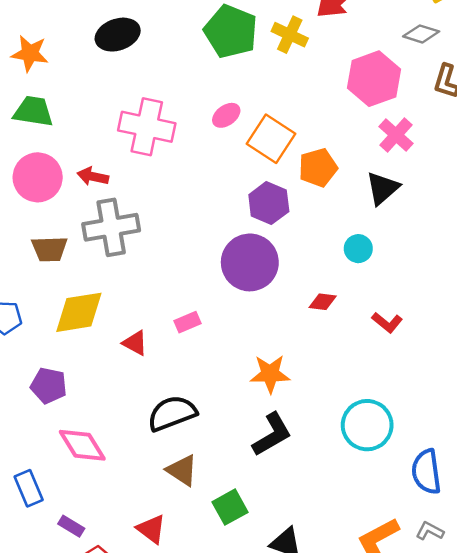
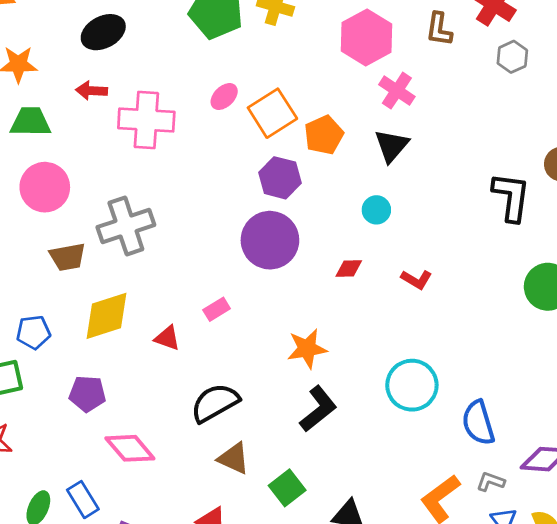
orange square: (271, 139) -> (272, 113), turned 33
red arrow: (93, 176) -> (92, 91), moved

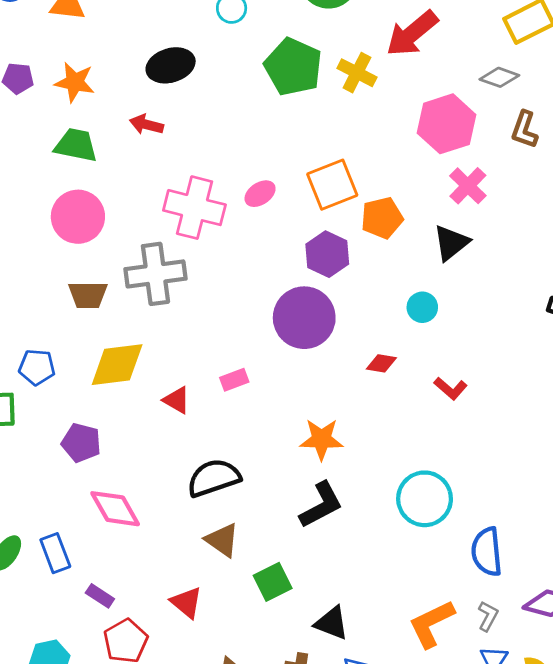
pink ellipse: (224, 97) -> (260, 194), moved
pink cross: (146, 120) -> (194, 208), moved
gray L-shape: (491, 482) -> (488, 616), turned 88

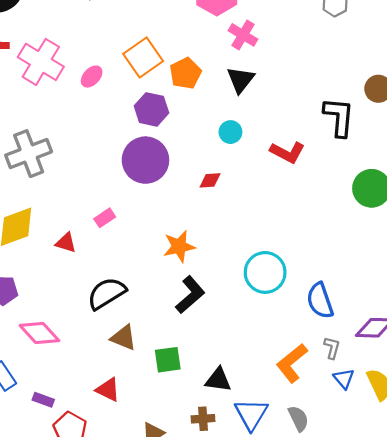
pink cross: (194, 208) -> (41, 62), moved, turned 30
red L-shape: (450, 388) -> (287, 152), moved, size x1.4
green square: (273, 582) -> (168, 360), turned 32

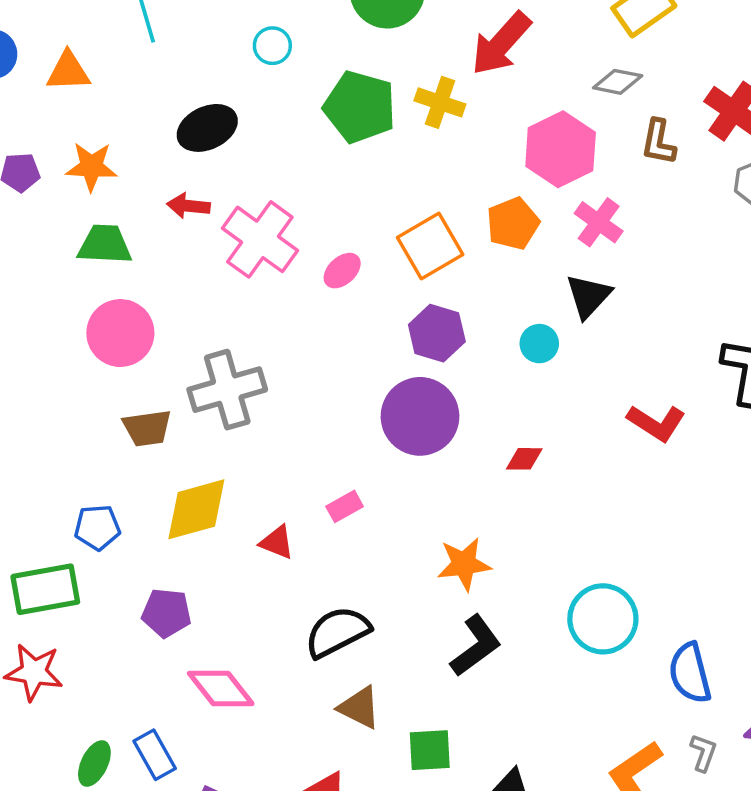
orange pentagon: (185, 73) -> (513, 223), moved
cyan circle: (230, 132) -> (539, 344), moved

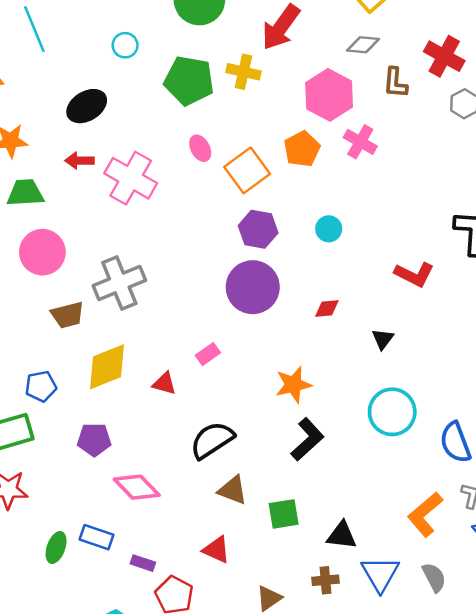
pink ellipse: (342, 271) -> (200, 148), moved, turned -70
black triangle: (588, 296) -> (383, 339), moved, size x0.7
blue rectangle: (155, 755) -> (97, 537), turned -36

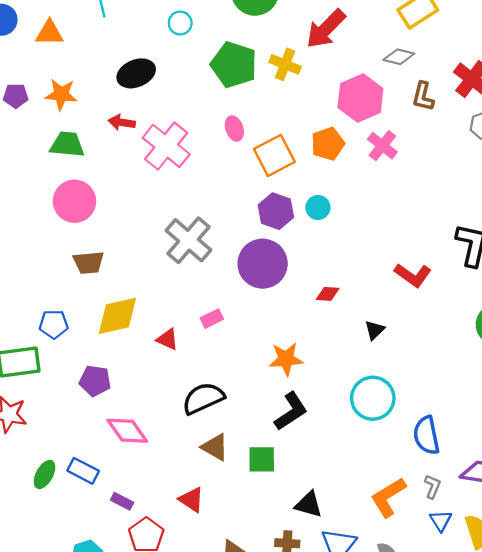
cyan circle: (329, 229) -> (318, 207), moved
gray cross: (119, 283) -> (188, 240), moved, turned -36
green square: (284, 514) -> (262, 459), moved

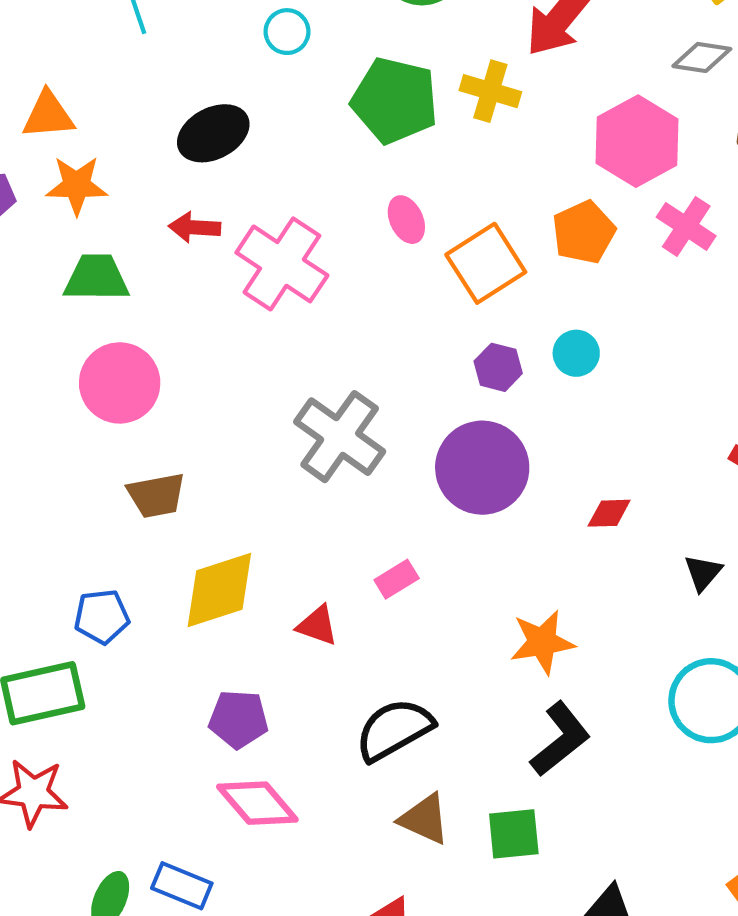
orange triangle: (49, 33) -> (48, 115), moved
purple hexagon: (276, 211) -> (498, 367), size x0.7
purple pentagon: (95, 381) -> (238, 719), moved

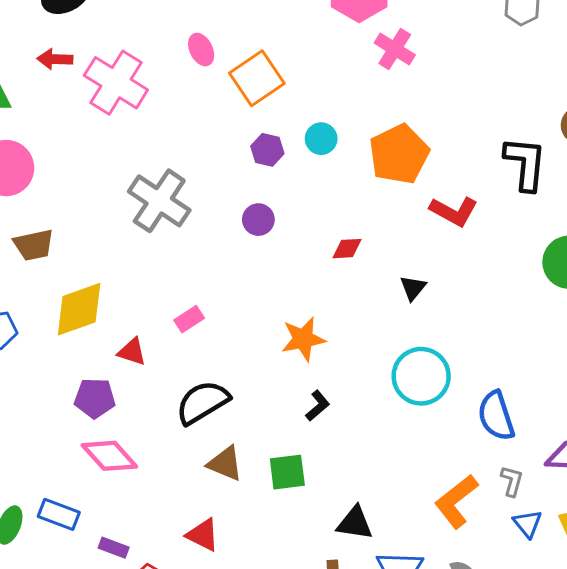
orange pentagon: (584, 232) -> (399, 154), moved, size x1.4
purple circle: (482, 468) -> (258, 220), size x0.5
pink rectangle: (397, 579) -> (189, 319), moved
red triangle: (317, 626) -> (132, 352), moved
black L-shape: (560, 739) -> (318, 406), size x0.6

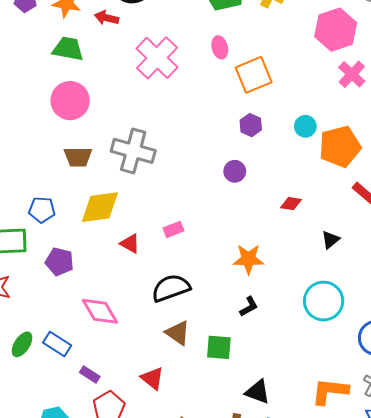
red arrow: (55, 59) -> (107, 18), moved
cyan circle: (321, 139) -> (305, 126), moved
gray cross: (159, 201) -> (133, 151), moved, turned -30
purple pentagon: (95, 398) -> (59, 262), moved
orange L-shape: (456, 501) -> (330, 391), turned 33

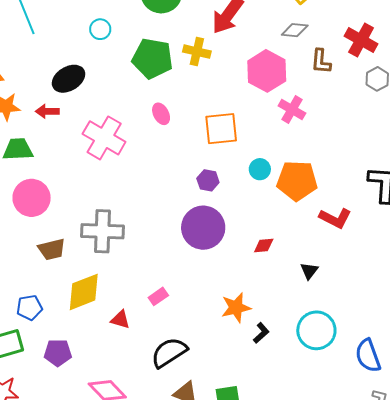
orange square: (254, 75) -> (221, 129), moved, turned 30
orange pentagon: (340, 147) -> (297, 181), turned 30
purple circle: (235, 171) -> (203, 228), size x2.0
black L-shape: (249, 307) -> (261, 333), moved

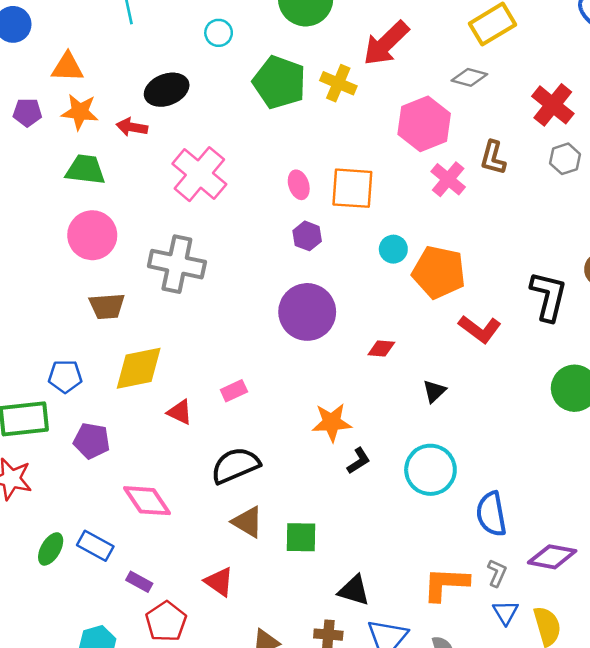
brown L-shape: (321, 61) -> (493, 158), moved
pink ellipse: (161, 114) -> (299, 185), moved
purple hexagon: (208, 180) -> (307, 236), moved
gray cross: (103, 231) -> (177, 264), moved

